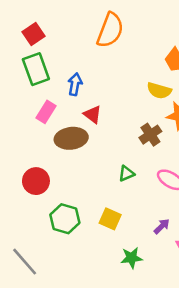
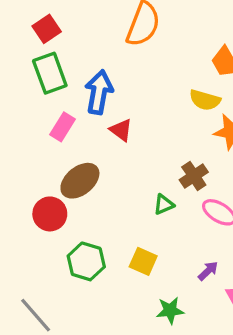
blue arrow: (75, 84) -> (99, 92), size x1.5
brown cross: (150, 135) -> (194, 176), moved
brown ellipse: (71, 138) -> (80, 181), moved, turned -32

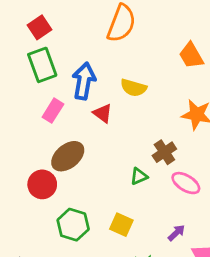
yellow semicircle: (205, 100) -> (134, 88), moved

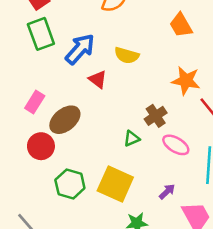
blue arrow: (84, 81) -> (80, 49), turned 32
pink rectangle: (53, 111) -> (35, 102), moved
yellow square: (121, 225) -> (115, 184), size x1.6

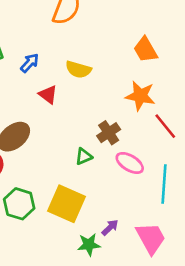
orange trapezoid: (181, 25) -> (146, 50), moved
blue arrow: (80, 49) -> (30, 63), size x0.6
purple arrow: (167, 192) -> (110, 227), moved

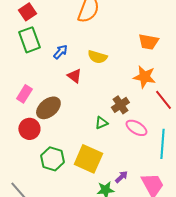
orange trapezoid: (146, 50) -> (148, 42), turned -50

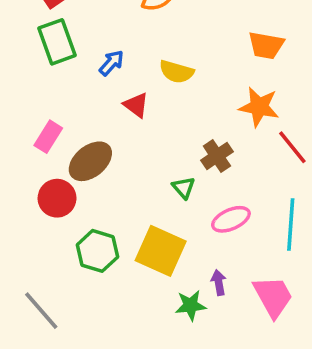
green triangle: (101, 123) -> (184, 188), turned -48
pink ellipse: (136, 128) -> (231, 219), moved, turned -55
purple arrow: (121, 177) -> (219, 283), turned -56

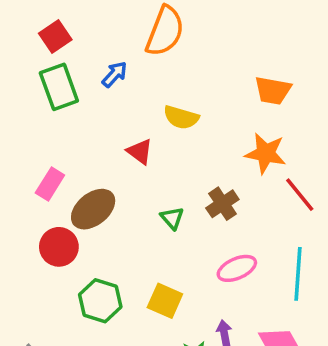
blue arrow: (111, 63) -> (115, 74), moved
green triangle: (184, 188) -> (172, 218), moved
yellow square: (161, 251) -> (165, 301), size x0.7

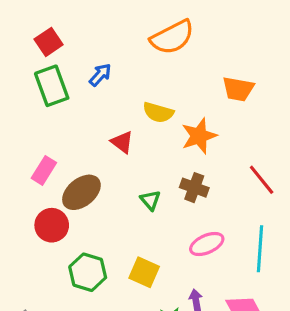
orange semicircle: (165, 31) -> (172, 37), moved, turned 42
orange star: (266, 153) -> (199, 136), moved, turned -30
brown cross: (222, 204) -> (194, 188), turned -36

